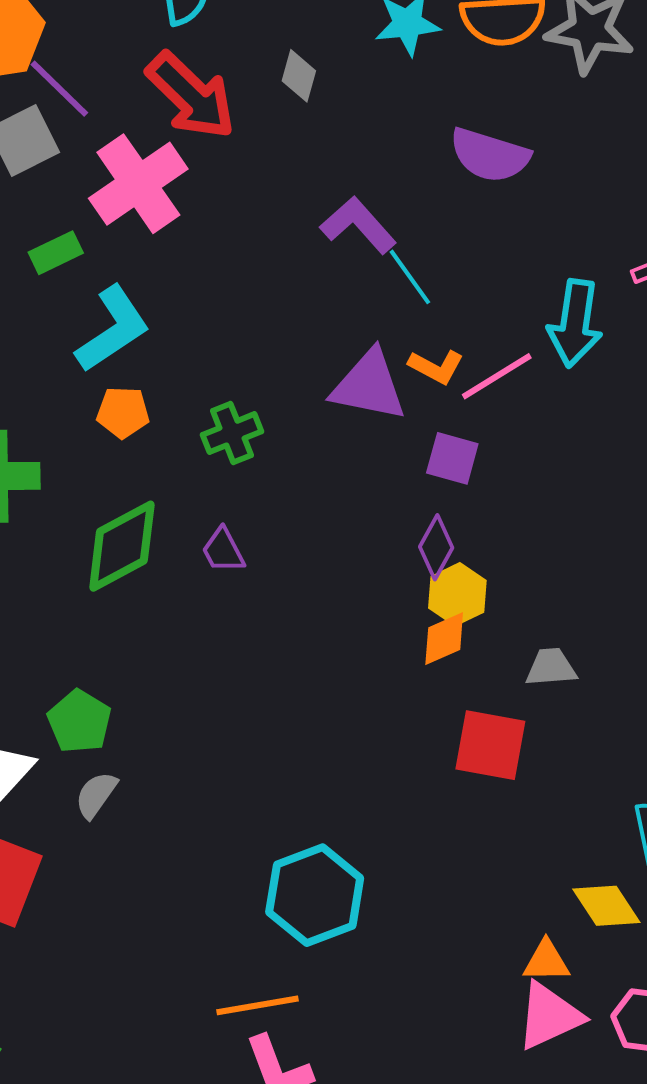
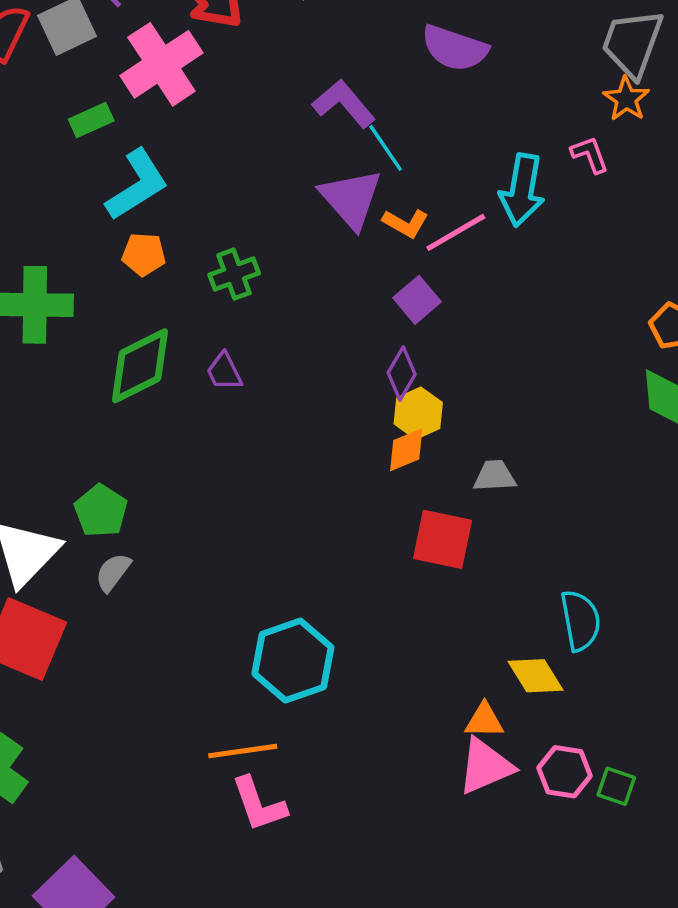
purple triangle: (369, 386) -> (351, 199), moved, turned 36
purple square: (452, 458) -> (417, 300), turned 33

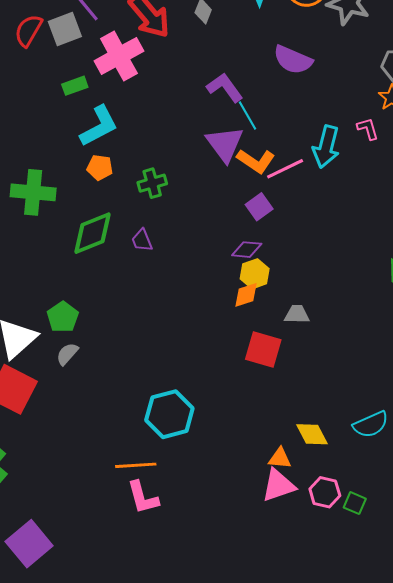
orange L-shape: (406, 223) -> (256, 161), size x1.4
purple diamond: (402, 373) -> (247, 250), turned 60
cyan semicircle: (580, 621) -> (371, 424), moved, turned 72

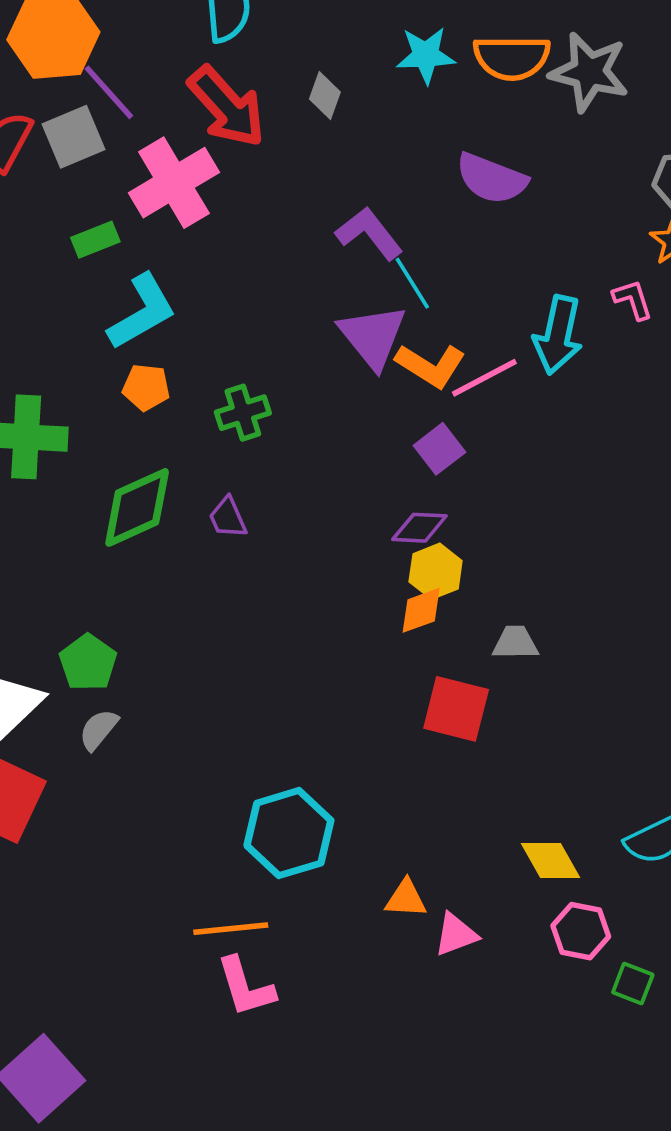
orange triangle: (280, 458) -> (406, 899), moved
pink triangle: (278, 485) -> (456, 934), moved, size x0.7
pink hexagon: (325, 492) -> (581, 931), moved

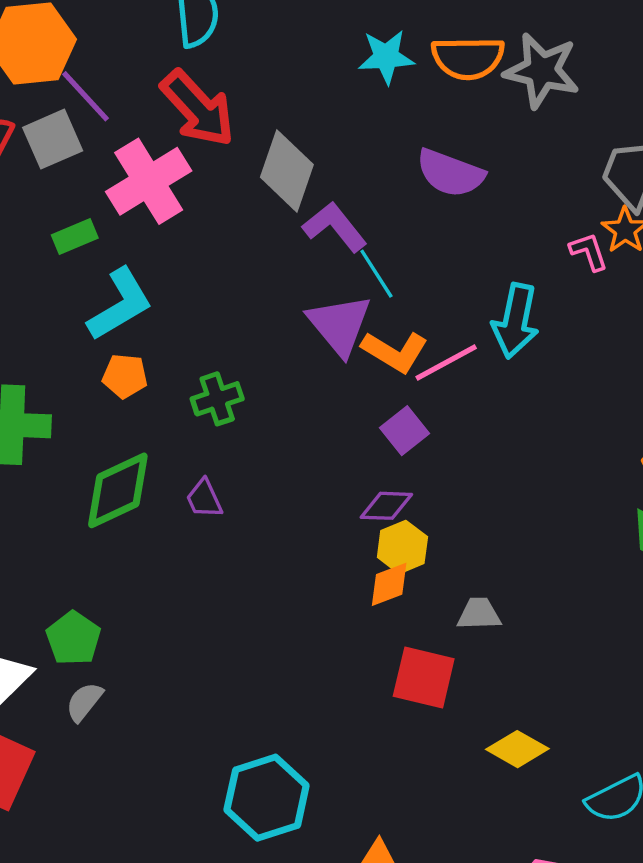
gray diamond: (325, 96) -> (287, 171), moved, size x1.8
pink L-shape: (633, 300) -> (589, 252), moved
yellow diamond: (550, 860) -> (517, 749), moved, turned -30

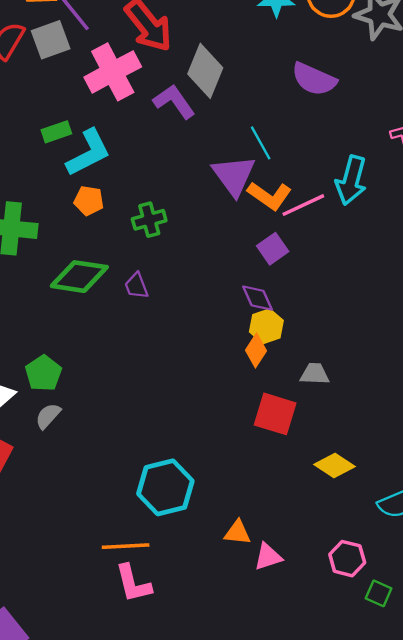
purple L-shape: (335, 227) -> (174, 102), moved
green rectangle: (75, 236) -> (56, 132), moved
green diamond: (118, 490) -> (79, 277), turned 30
purple diamond: (386, 506) -> (257, 298), turned 60
orange diamond: (389, 584) -> (256, 350), turned -40

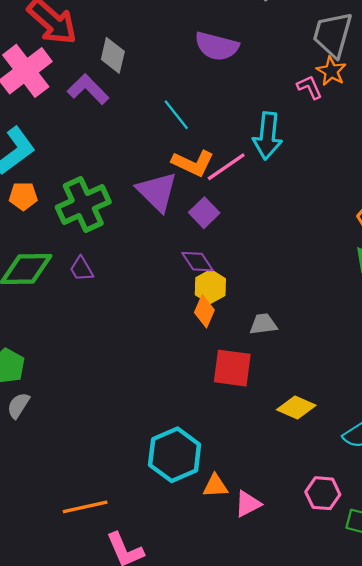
gray diamond: (205, 71) -> (113, 55), size x0.7
purple triangle: (234, 175) -> (157, 192), moved
green cross: (149, 220) -> (83, 205), size x1.6
cyan hexagon: (165, 487) -> (175, 455), moved
orange line: (126, 546) -> (85, 507), moved

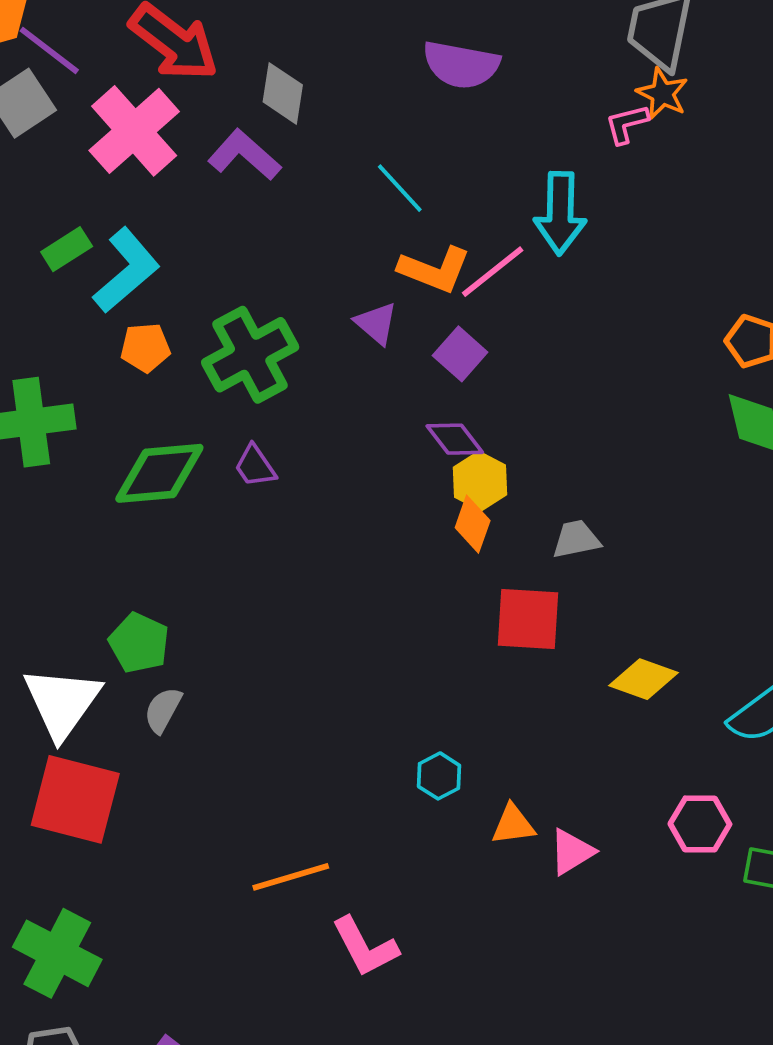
pink L-shape: (310, 87) -> (627, 124), turned -76
purple triangle: (157, 192) -> (376, 323), size x0.6
cyan hexagon: (175, 455) -> (439, 776), size x0.5

